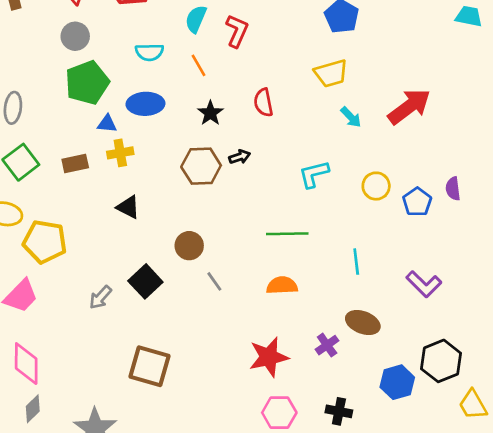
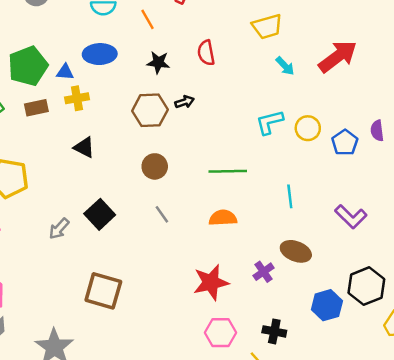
green pentagon: (87, 83) -> (28, 66), moved
black star: (210, 113) -> (158, 62), turned -30
cyan L-shape: (314, 174) -> (270, 122), moved
brown circle: (189, 246) -> (155, 166), moved

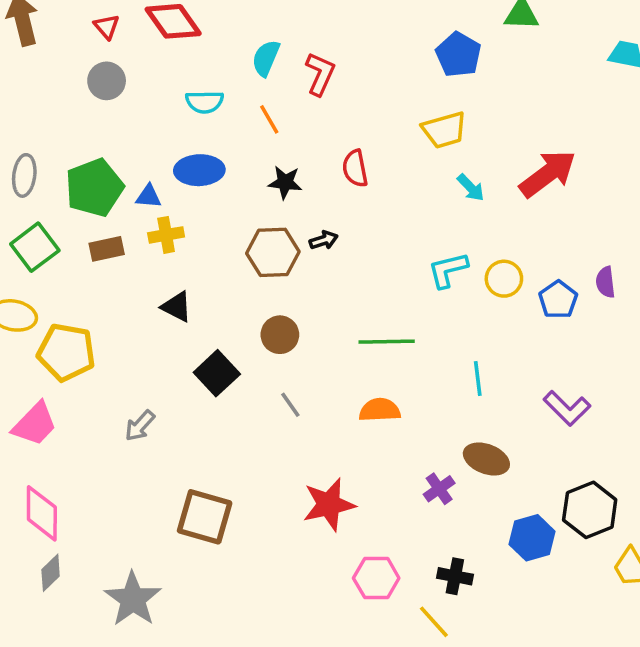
black square: (100, 214) -> (217, 373), moved
red star: (211, 282) -> (329, 505), moved

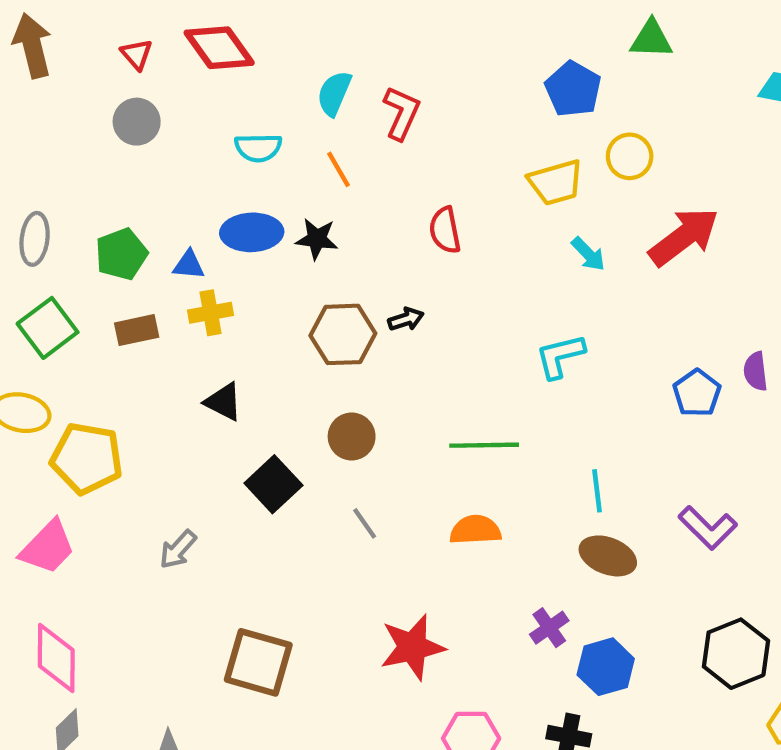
black star: (285, 182) -> (317, 239), moved
green pentagon: (94, 188) -> (121, 254), size x0.7
yellow circle: (504, 279) -> (630, 156), moved
brown ellipse: (486, 459) -> (608, 556), moved
blue hexagon: (532, 538) -> (606, 667), moved

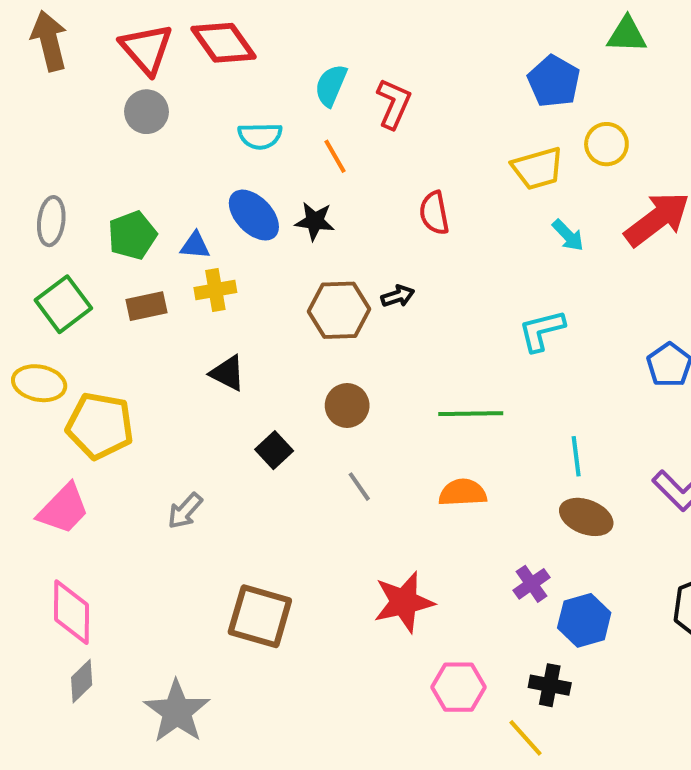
red triangle: (137, 54) -> (146, 49), size x1.8
blue ellipse: (252, 232) -> (254, 215), turned 48
black square: (273, 484) -> (274, 450), size x0.7

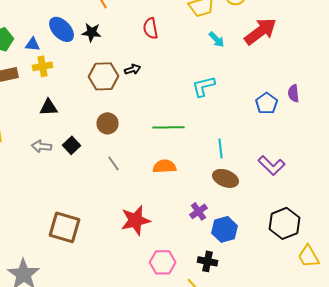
black triangle: (228, 373) -> (48, 107), turned -30
gray arrow: (185, 511) -> (42, 146), moved, turned 54

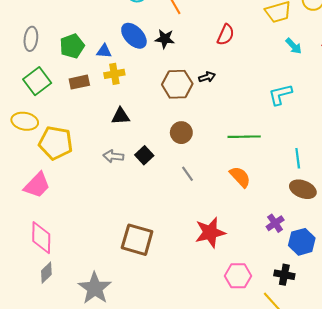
red semicircle: (150, 28) -> (226, 35), turned -145
orange semicircle: (164, 166) -> (240, 177), turned 50

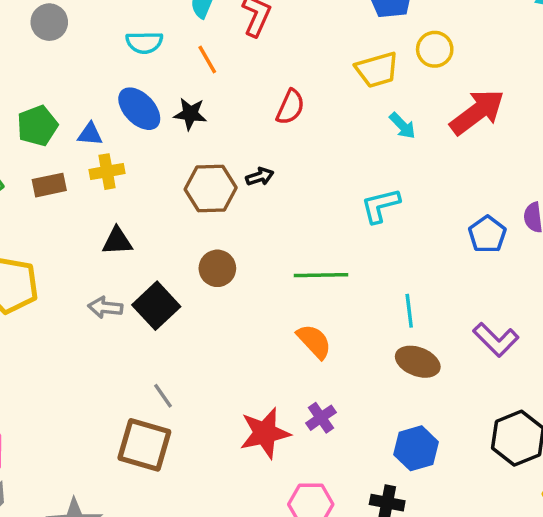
black square: (144, 155) -> (156, 306), size x1.5
gray line: (187, 174) -> (163, 396), moved
purple cross: (275, 223) -> (321, 418), moved

